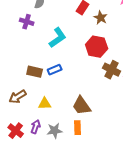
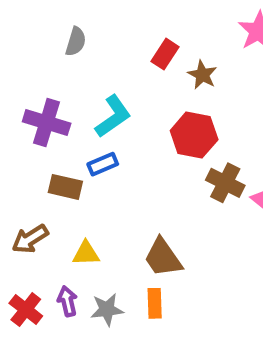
purple cross: (27, 22) -> (47, 123), moved, size x1.5
blue rectangle: (55, 70) -> (103, 164), moved
purple arrow: (36, 127) -> (67, 301), turned -32

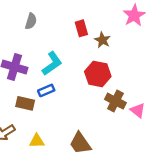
red rectangle: (165, 54) -> (81, 28), turned -49

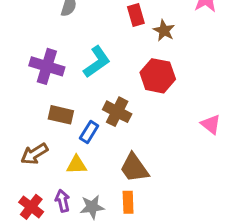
blue rectangle: (46, 90) -> (89, 132), moved, turned -35
brown cross: (115, 101) -> (117, 112), moved

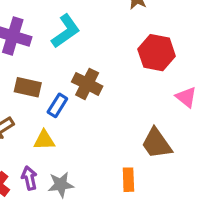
red hexagon: (158, 76) -> (157, 53), moved
brown trapezoid: (134, 168) -> (157, 143), moved
orange rectangle: (128, 202) -> (128, 180), moved

